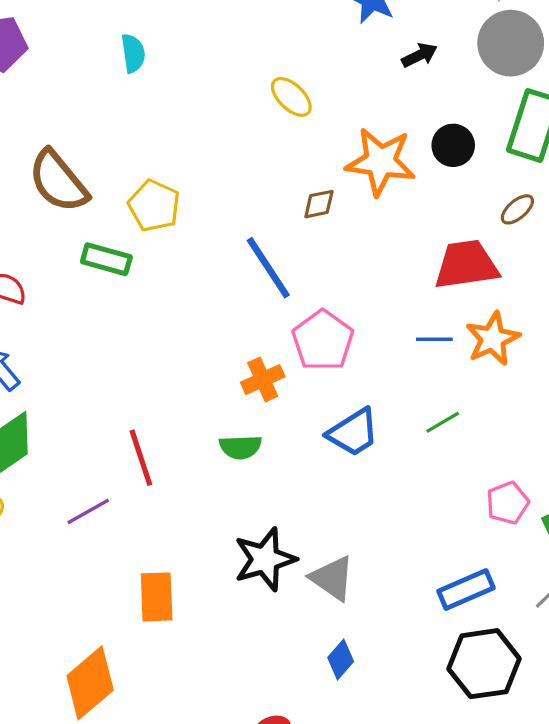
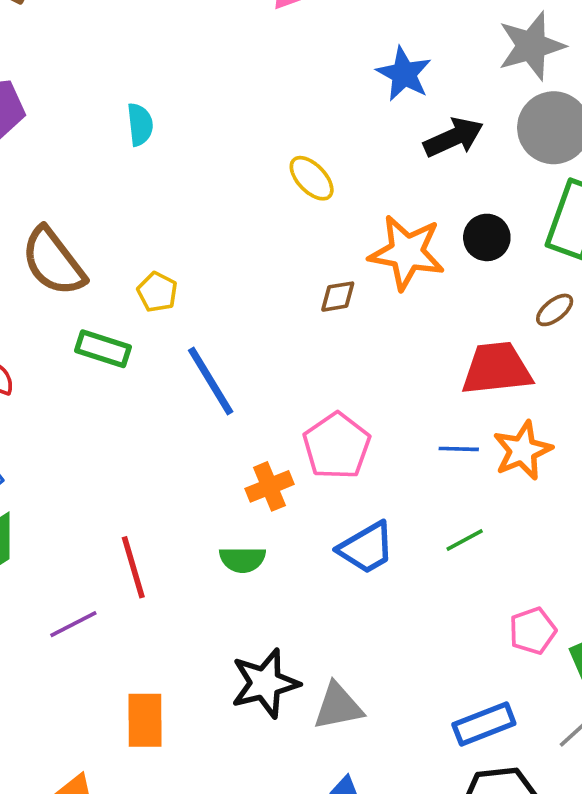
black arrow: (420, 55) -> (453, 137), size x1.5
yellow pentagon: (154, 206) -> (157, 292), size x0.7
blue line: (268, 268) -> (211, 381), moved
gray triangle: (332, 578) -> (338, 707), turned -48

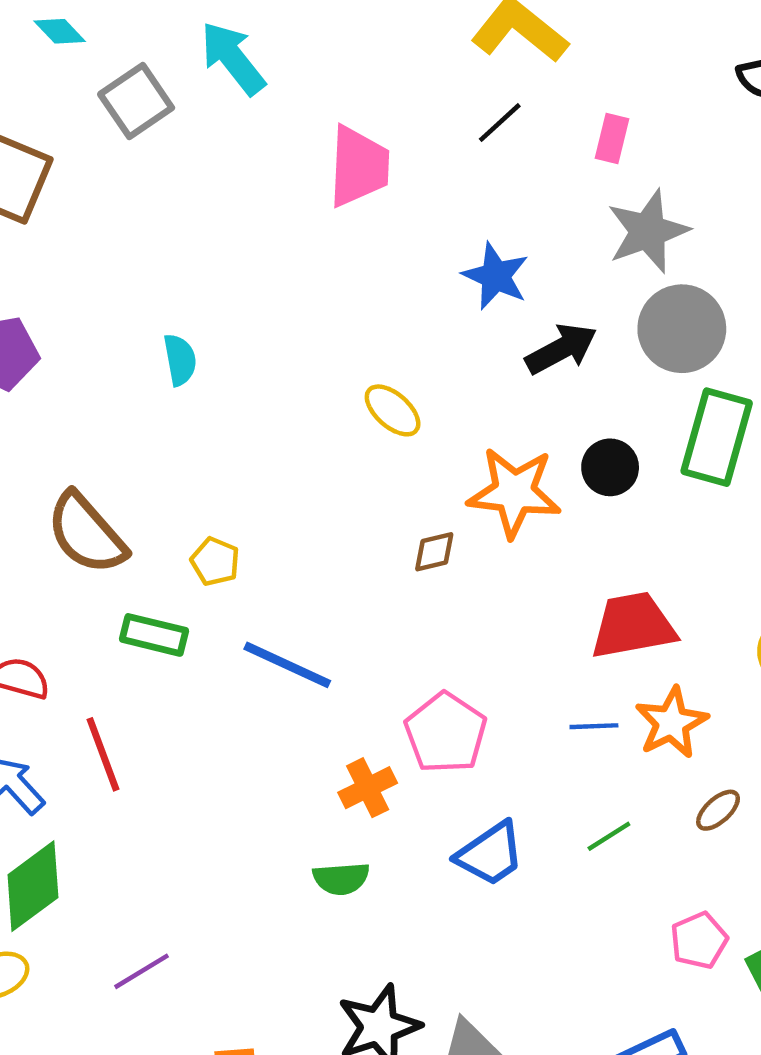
brown ellipse: (555, 310) -> (718, 810), moved
blue line: (211, 381) -> (287, 665), turned -30
red line: (133, 567) -> (103, 754), moved

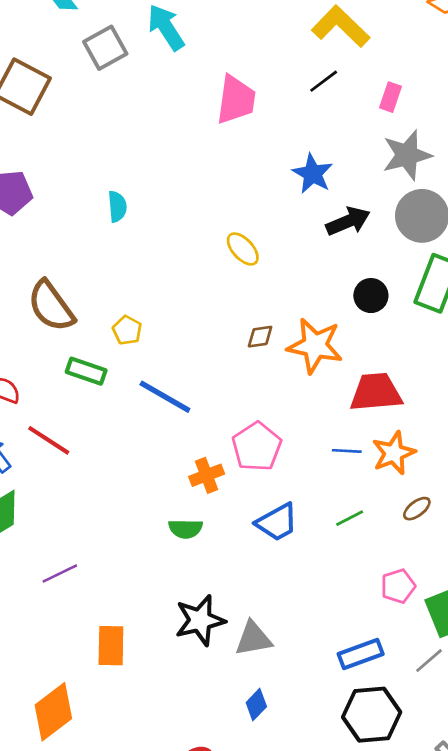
orange star: (514, 492) -> (315, 346), moved
red line: (103, 754) -> (49, 440), turned -42

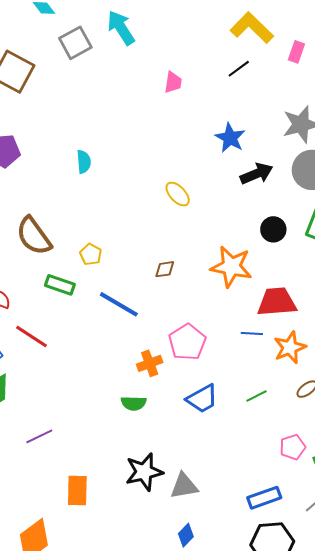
pink rectangle: (390, 97) -> (296, 52), moved
pink trapezoid: (236, 100) -> (173, 82), size x0.6
brown diamond: (260, 337) -> (165, 269), moved
blue line: (347, 451) -> (252, 334), moved

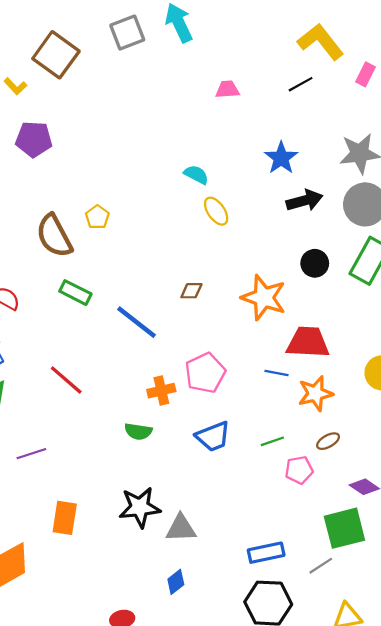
pink trapezoid: (173, 82) -> (227, 89), turned -110
cyan semicircle: (84, 162) -> (196, 175), moved, turned -65
yellow pentagon: (91, 254) -> (97, 217), moved
red line: (32, 337) -> (66, 380), moved
pink pentagon: (293, 447) -> (299, 470), moved

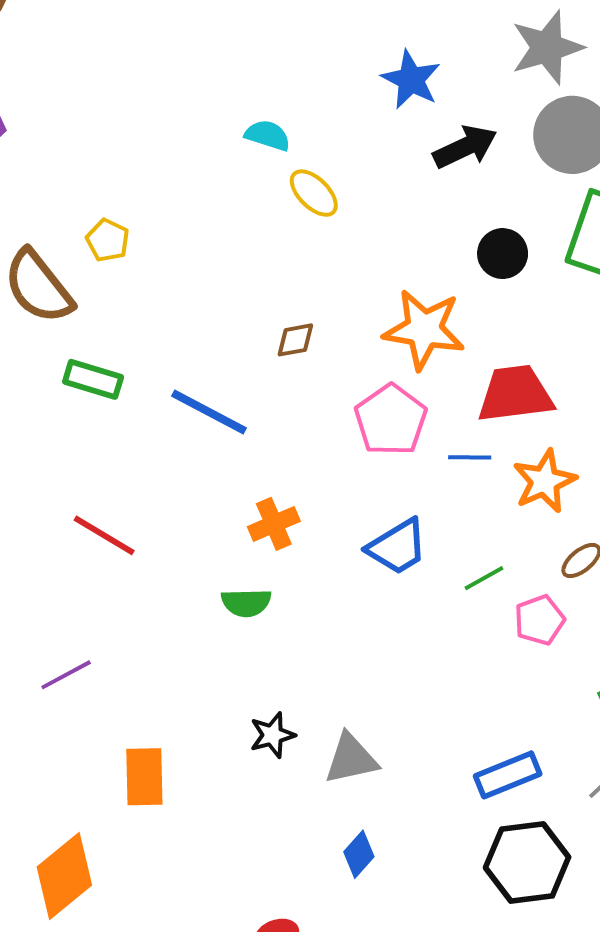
pink pentagon: (205, 373) -> (391, 420), moved
blue trapezoid: (213, 436) -> (397, 547), moved
black star: (140, 507) -> (272, 735), size x0.6

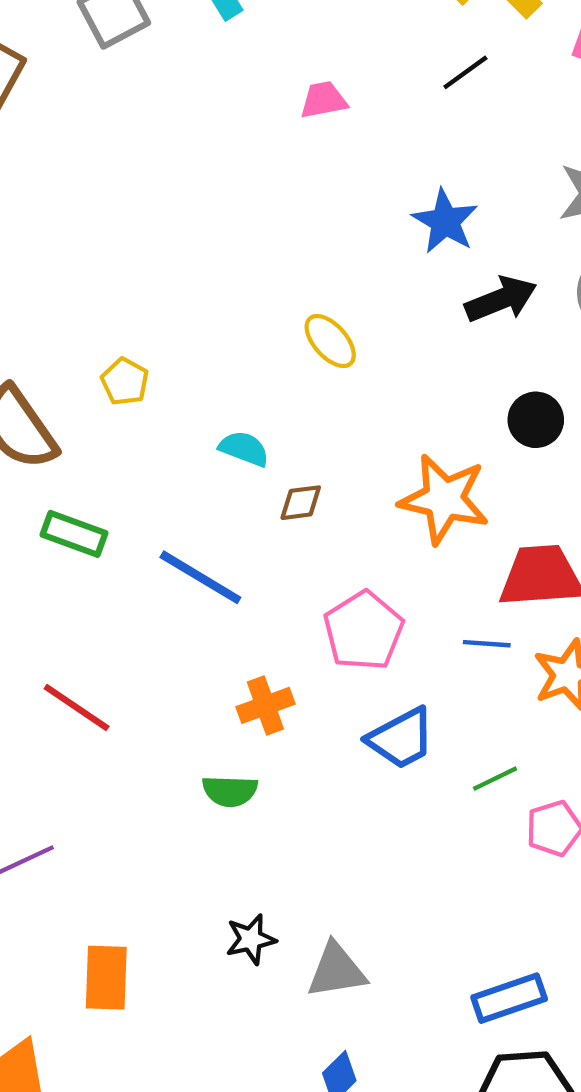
cyan semicircle: (268, 135) -> (244, 449), moved
yellow pentagon: (108, 240) -> (125, 382), moved
pink pentagon: (391, 420) -> (364, 631), moved

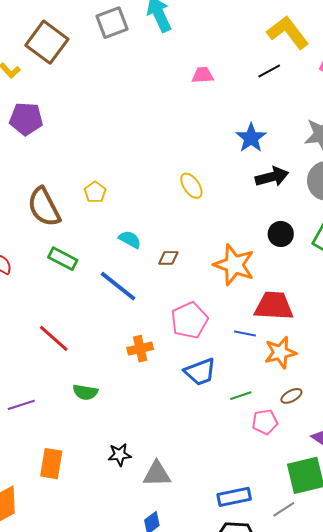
cyan semicircle: (244, 449) -> (130, 239), moved
green semicircle: (230, 791) -> (85, 392), moved

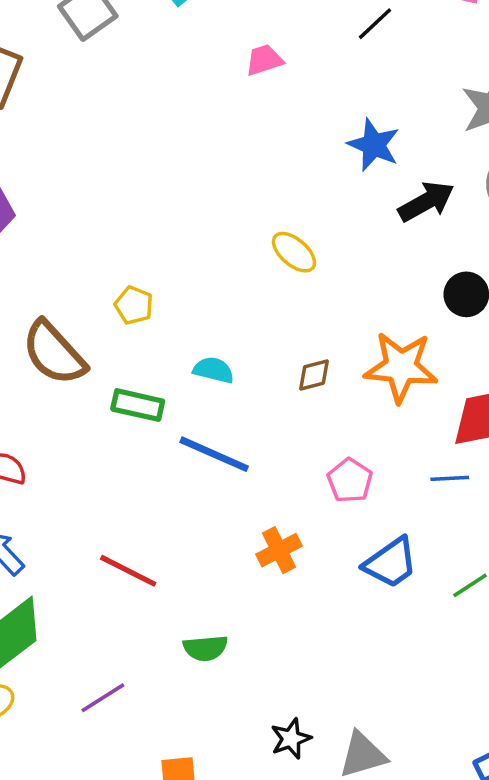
brown diamond: (168, 258) -> (314, 375), moved
green rectangle: (63, 259) -> (138, 405), moved
pink pentagon: (189, 320) -> (350, 480), size x0.7

